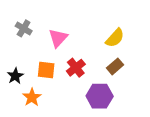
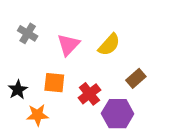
yellow semicircle: (115, 38) -> (109, 45), moved
red cross: (76, 68) -> (89, 94), moved
orange star: (32, 97) -> (37, 115), turned 30

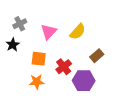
gray cross: (28, 33) -> (20, 24), turned 32
black star: (18, 90) -> (13, 45), moved
orange star: (37, 115) -> (37, 82), moved

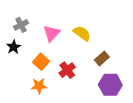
yellow semicircle: (78, 32) -> (82, 33), turned -96
orange square: (39, 59) -> (41, 62), turned 35
purple hexagon: (84, 81) -> (110, 85), moved

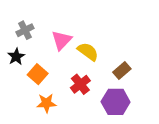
yellow semicircle: (82, 33) -> (88, 52), moved
orange square: (41, 62) -> (38, 74), moved
purple hexagon: (110, 85) -> (116, 102), moved

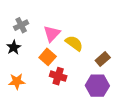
orange square: (38, 74) -> (48, 57), moved
red cross: (80, 84) -> (58, 76), moved, turned -35
orange star: (46, 103) -> (17, 81), moved

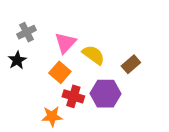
brown rectangle: (103, 59) -> (131, 64), moved
orange star: (17, 81) -> (52, 116), moved
purple hexagon: (97, 86) -> (105, 94), moved

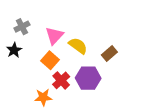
red cross: (73, 96) -> (61, 80), turned 30

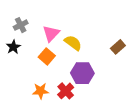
brown rectangle: (109, 54) -> (118, 47), moved
red cross: (61, 80) -> (66, 91), moved

